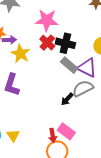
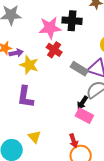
black cross: (65, 43) -> (72, 21), moved
pink rectangle: (66, 131) -> (84, 116), moved
yellow triangle: (13, 135) -> (35, 137), moved

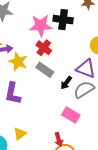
gray rectangle: (79, 69) -> (45, 70), moved
black arrow: (82, 103) -> (66, 83), moved
yellow triangle: (35, 137) -> (20, 134), turned 32

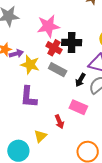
black cross: (63, 20) -> (72, 43), moved
pink rectangle: (71, 115) -> (78, 107), moved
red arrow: (59, 140) -> (59, 122), moved

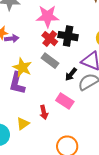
yellow star: (30, 65) -> (22, 67), moved

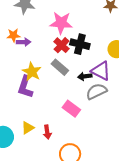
black arrow: (71, 74) -> (85, 76), moved, turned 40
red arrow: (44, 112) -> (47, 132), moved

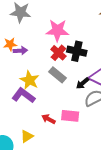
black arrow: (85, 76) -> (83, 83), turned -32
purple L-shape: (25, 87) -> (23, 95), turned 110
pink rectangle: (71, 109) -> (70, 116), turned -30
red arrow: (47, 132) -> (48, 119), moved, turned 128

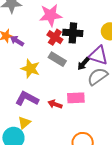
purple arrow: (20, 51) -> (17, 41), turned -136
purple L-shape: (23, 95) -> (27, 99), moved
yellow triangle: (27, 136) -> (24, 123), moved

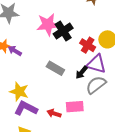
black cross: (73, 33) -> (63, 31), moved, turned -36
red cross: (55, 37) -> (88, 45), moved
yellow star: (30, 69) -> (19, 92), moved

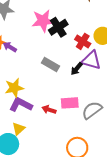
gray semicircle: (96, 85) -> (92, 110), moved
yellow star: (19, 92) -> (14, 88), turned -30

